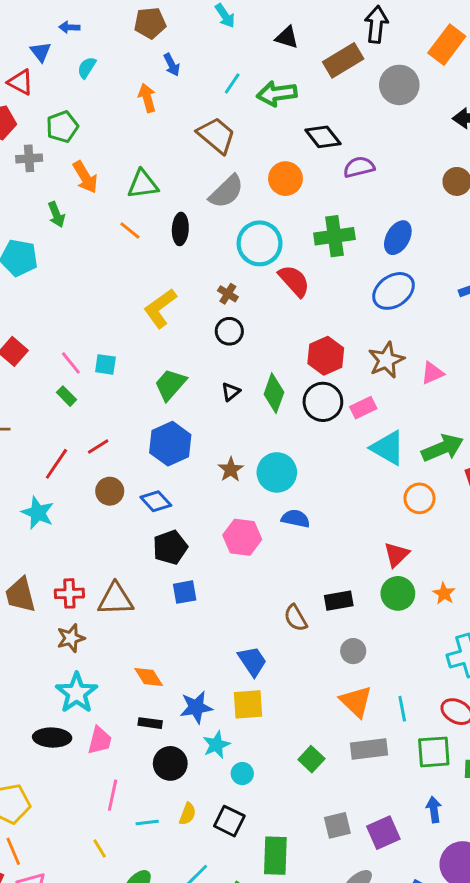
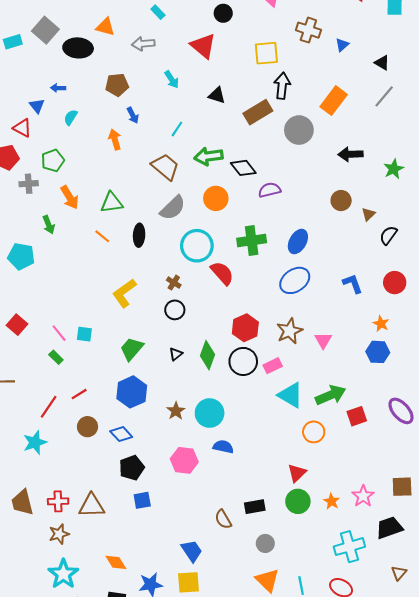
green arrow: (277, 94) -> (208, 156), moved
pink triangle: (432, 373) -> (323, 340), turned -36
cyan star: (38, 513) -> (35, 442), turned 30

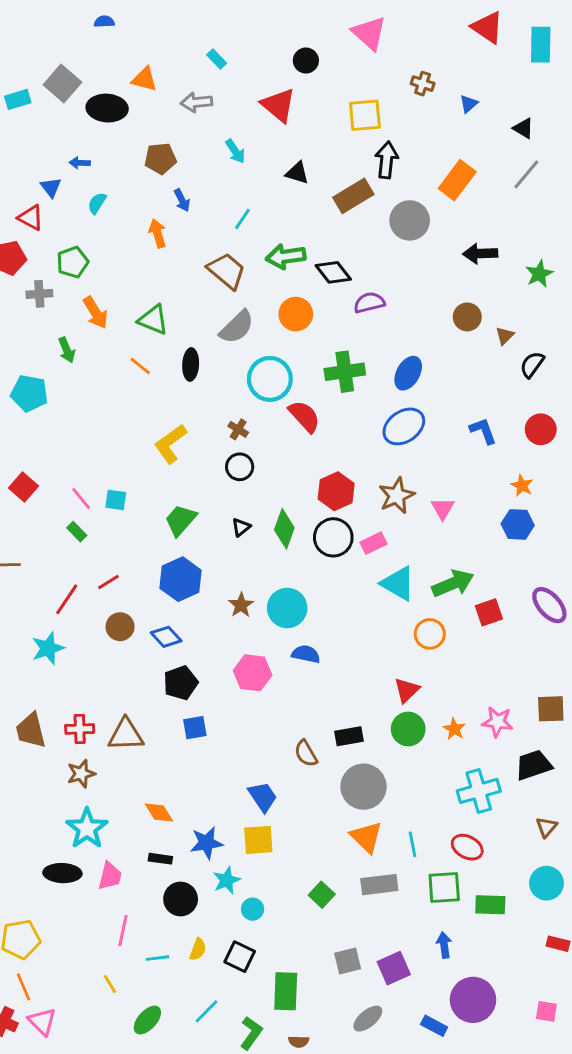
brown cross: (308, 30) -> (423, 84), size x0.7
green triangle: (112, 203) -> (153, 320), turned 30
pink star: (363, 496) -> (497, 722), turned -30
gray circle: (265, 543) -> (364, 787), size x1.8

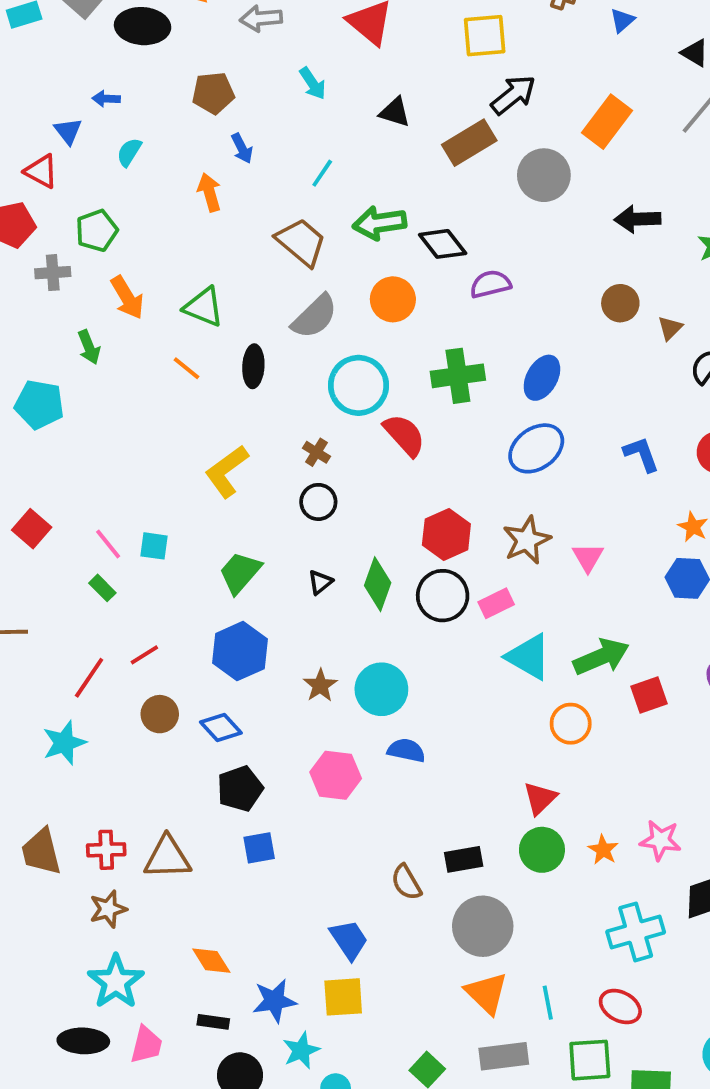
black arrow: (387, 160) -> (513, 95), turned 45

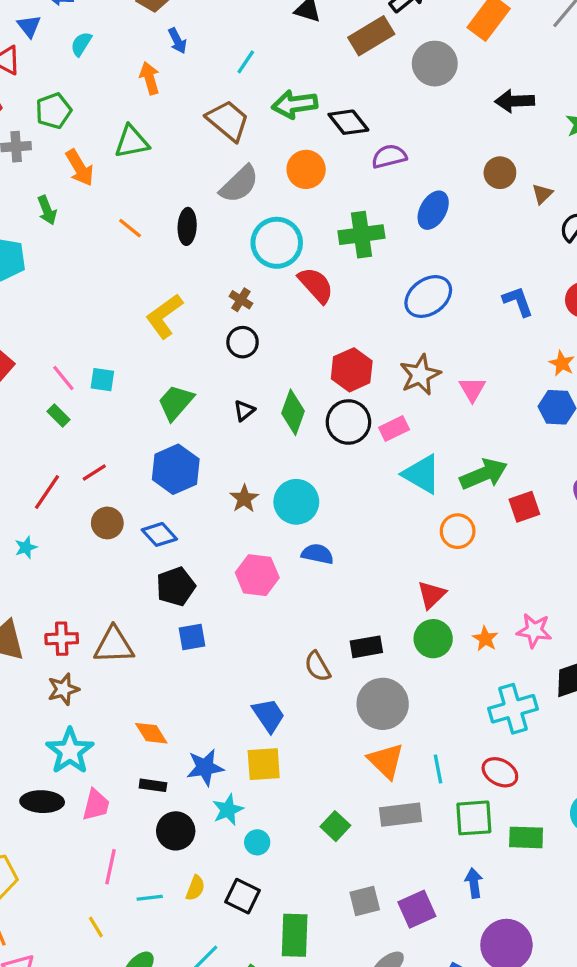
green triangle: (204, 307) -> (132, 142), moved, turned -33
blue ellipse: (542, 378) -> (433, 210), moved
cyan star: (64, 743) -> (26, 547), size x0.6

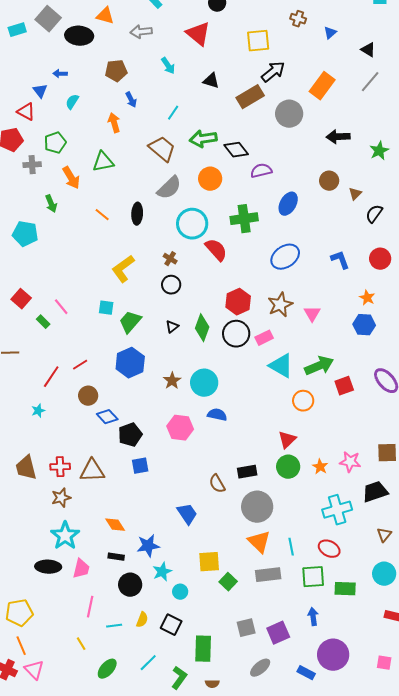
cyan square: (102, 380) -> (106, 308), moved
green rectangle: (58, 415) -> (43, 322), moved
blue diamond: (159, 534) -> (107, 417), moved
yellow square: (264, 764) -> (209, 562), moved

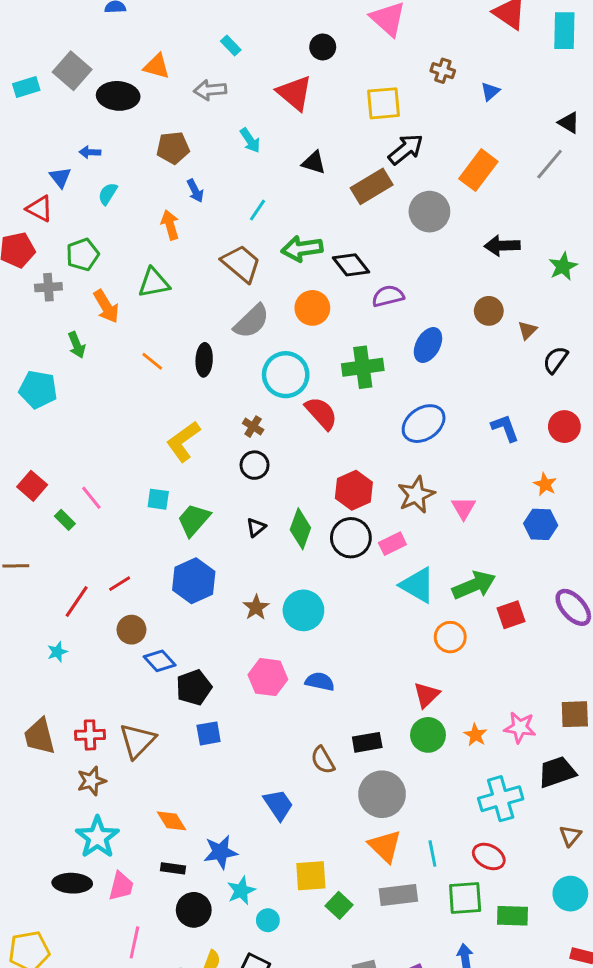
black triangle: (368, 50) -> (569, 123), moved
blue semicircle: (217, 415) -> (320, 682), moved
brown triangle: (92, 471) -> (137, 741), turned -44

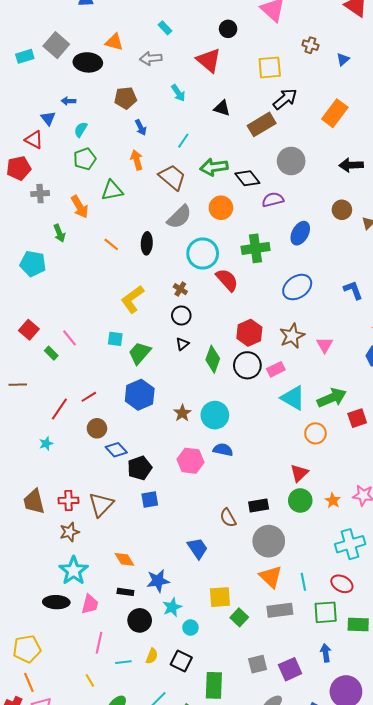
gray circle: (429, 212) -> (291, 161), moved
orange arrow: (170, 225) -> (137, 160), moved
green pentagon: (83, 255) -> (85, 159), moved
black triangle: (256, 527) -> (182, 344), moved
blue semicircle: (320, 682) -> (223, 450), moved

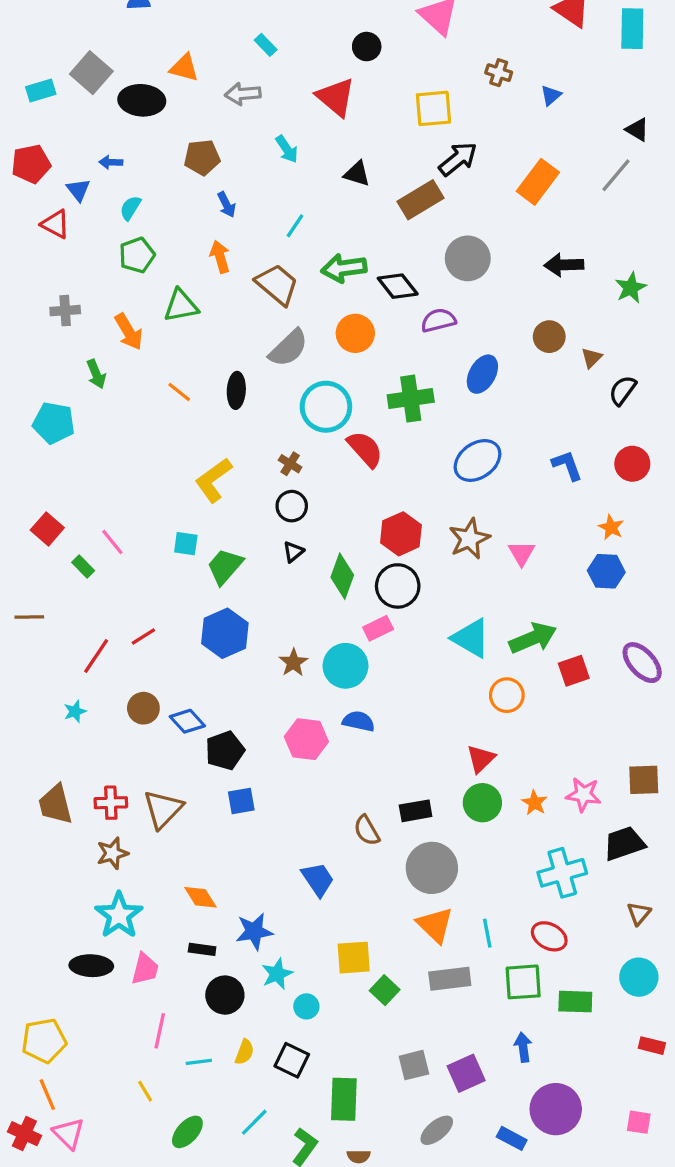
red pentagon: (19, 168) -> (31, 164), moved
pink rectangle: (276, 369) -> (378, 628), moved
brown circle: (97, 428) -> (143, 708), moved

